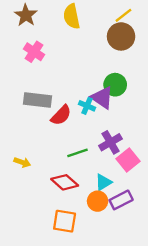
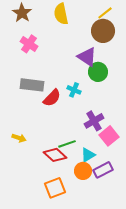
purple triangle: (102, 98) -> (87, 57), moved
green line: (78, 153) -> (67, 144), moved
orange square: (65, 221) -> (55, 188), turned -30

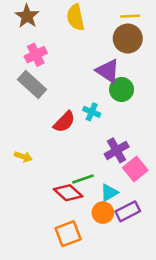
yellow line: (105, 13) -> (130, 16), turned 35
pink cross: (29, 44) -> (36, 55), turned 30
gray rectangle: (32, 85) -> (32, 85), moved, turned 35
yellow arrow: (19, 138) -> (23, 157), moved

